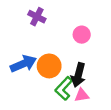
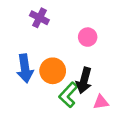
blue arrow: (23, 64) -> (25, 68), turned 105
pink triangle: (82, 95) -> (101, 102), moved

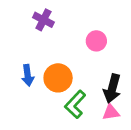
blue arrow: (25, 68) -> (28, 75), size x0.7
black arrow: (84, 80) -> (112, 89), moved

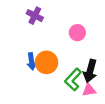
blue arrow: (28, 75) -> (32, 61), moved
green L-shape: (75, 104) -> (73, 79), moved

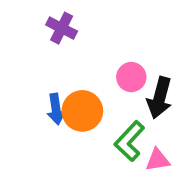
pink circle: (77, 33) -> (131, 77), moved
black arrow: (90, 71) -> (160, 98), moved

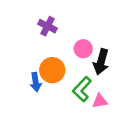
purple cross: (62, 28) -> (48, 26), moved
blue arrow: (56, 109) -> (36, 82), moved

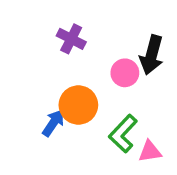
black arrow: (101, 62) -> (152, 55), moved
blue arrow: (36, 82) -> (53, 123), turned -138

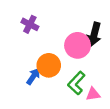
purple cross: (71, 39) -> (30, 24), moved
pink circle: (125, 73) -> (78, 45), size x1.5

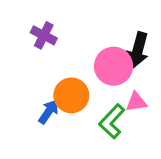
pink triangle: (93, 94) -> (136, 102), moved

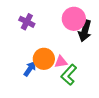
pink circle: (113, 66) -> (74, 19), moved
pink triangle: (136, 102) -> (61, 62), moved

